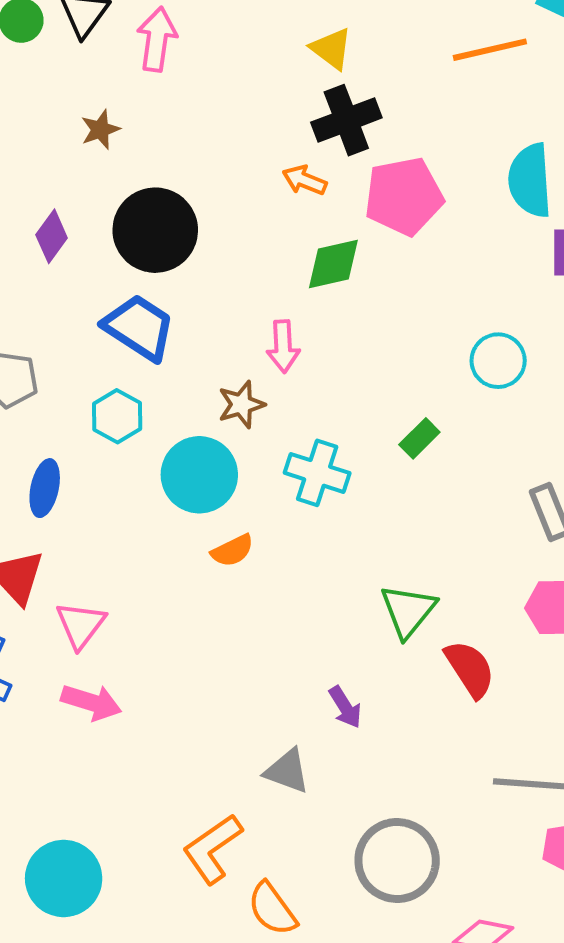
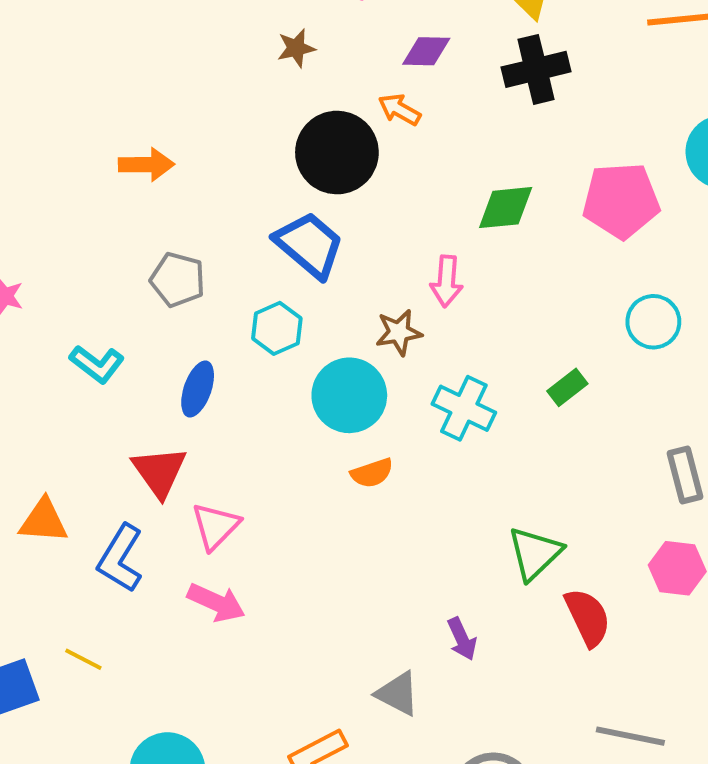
orange arrow: (305, 180) -> (400, 110), moved
pink pentagon: (404, 196) -> (621, 200), moved
purple diamond: (52, 236) -> (426, 51), moved, turned 48

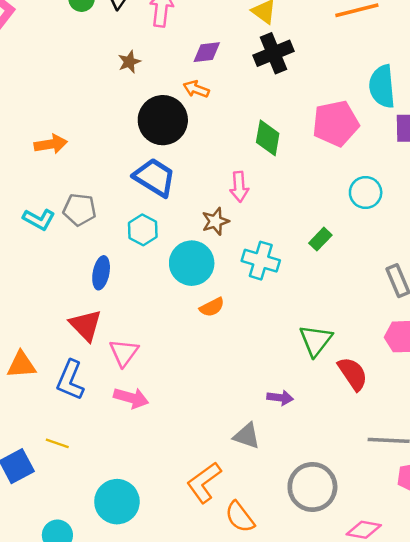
green diamond: (506, 208) -> (268, 138), turned -66
cyan L-shape: (97, 364) -> (39, 219), moved
purple arrow: (462, 639) -> (280, 398), turned -50

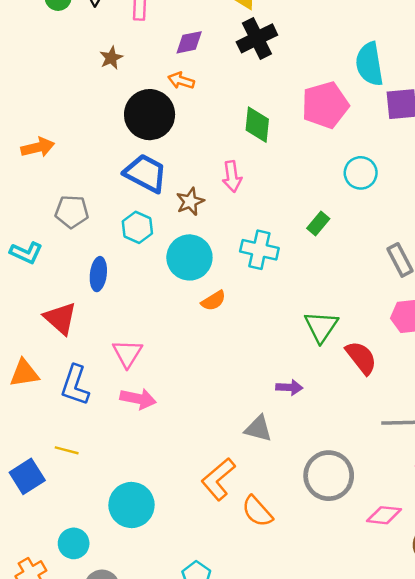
cyan L-shape: (39, 219) -> (26, 253), moved
brown star: (215, 221) -> (190, 202), moved
red triangle: (86, 325) -> (60, 318), moved

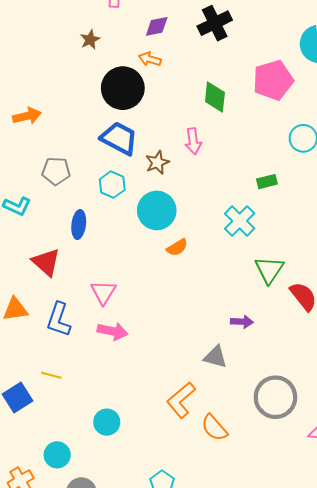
green rectangle: (318, 223) -> (267, 182), turned 36
cyan cross: (259, 250) -> (240, 221), moved, turned 32
cyan circle: (131, 505) -> (107, 422), size x0.7

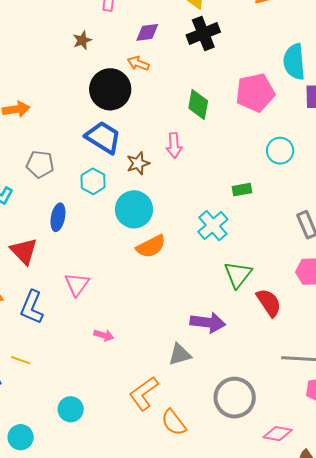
orange semicircle: (177, 247) -> (151, 246), size x1.4
purple arrow: (242, 322) -> (208, 323), size x1.6
pink arrow: (113, 331) -> (104, 335), moved, size x0.7
gray triangle: (215, 357) -> (180, 354), turned -35

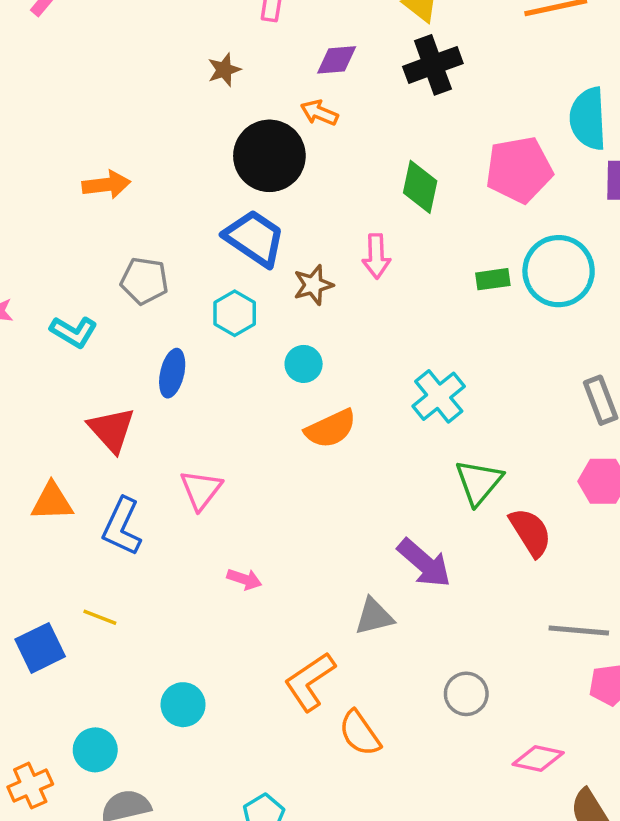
cyan circle: (280, 151) -> (559, 271), size x1.5
green rectangle: (242, 190) -> (493, 279), moved
cyan circle: (134, 209) -> (304, 364), size x0.6
purple arrow: (208, 323) -> (424, 563), turned 32
gray circle: (235, 398) -> (466, 694), size x0.6

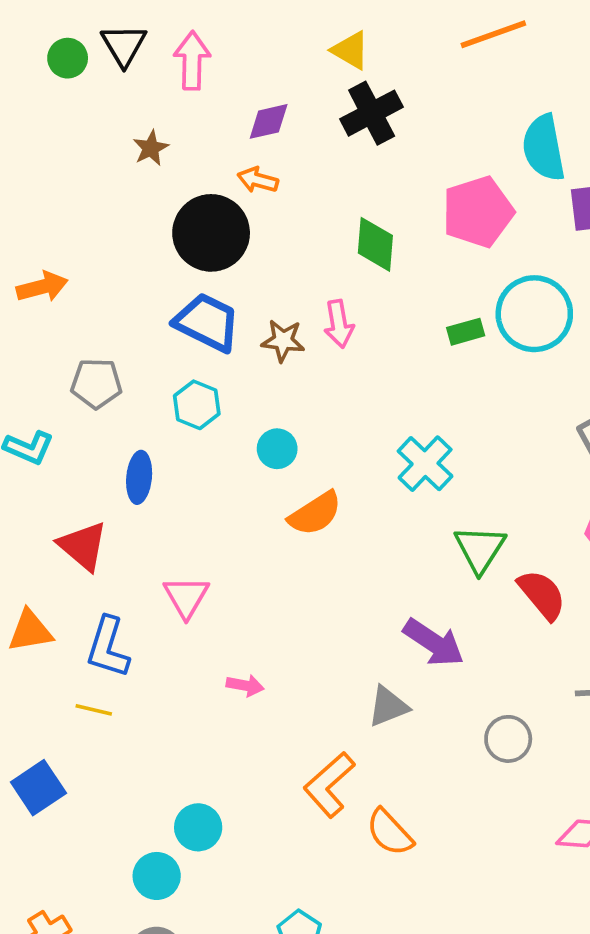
brown star: (313, 285) -> (283, 341), moved, turned 30
yellow line: (100, 617) -> (94, 710), moved
gray circle: (466, 694) -> (508, 739), moved
cyan circle: (95, 750) -> (157, 876), moved

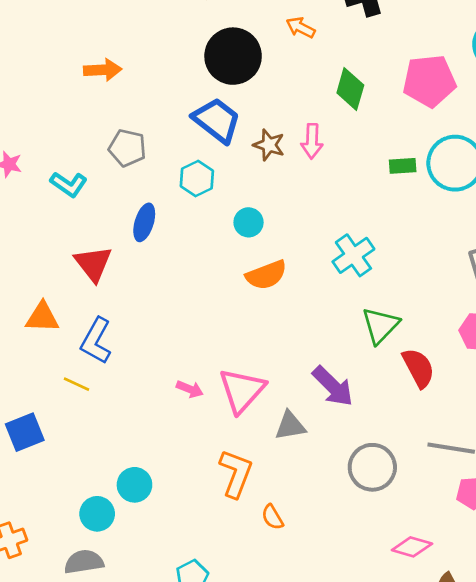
orange arrow: (258, 180) -> (301, 28), moved
pink triangle: (186, 597) -> (242, 390), moved, size x1.4
gray circle: (508, 739) -> (372, 467), size x1.4
orange L-shape: (329, 785) -> (236, 474), turned 141
orange semicircle: (390, 832) -> (272, 517), size x0.7

